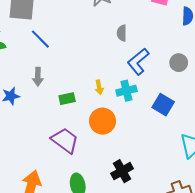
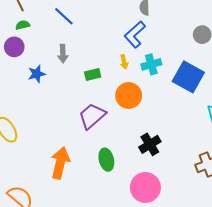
blue L-shape: (138, 61) -> (135, 35), moved
blue square: (163, 105) -> (188, 77), size x1.4
purple trapezoid: (65, 140) -> (92, 116), turned -76

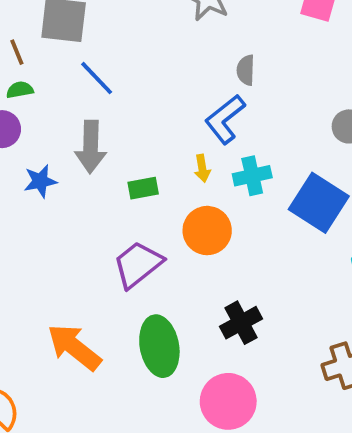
gray arrow: (63, 54) -> (91, 147), size x1.5
green ellipse: (106, 160) -> (159, 346), size x1.4
orange arrow: (60, 163) -> (74, 347), turned -68

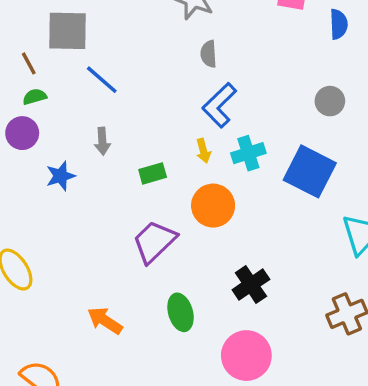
gray semicircle: (246, 70) -> (209, 54), moved
gray arrow: (91, 147) -> (102, 141), size x0.6
green ellipse: (159, 346) -> (181, 312), size x0.7
orange arrow: (74, 347) -> (105, 321), size x0.7

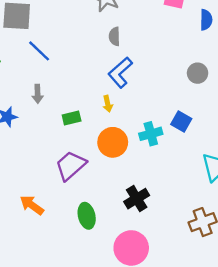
cyan cross: (248, 153) -> (151, 134), moved
blue square: (310, 171) -> (181, 122), size x0.6
orange arrow: (105, 321) -> (32, 205), moved

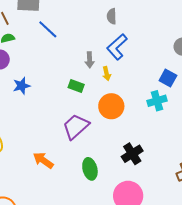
gray arrow: (38, 94) -> (90, 60), moved
green rectangle: (72, 118) -> (76, 86), turned 35
blue square: (181, 122) -> (168, 78), moved
cyan cross: (151, 134) -> (157, 101), moved

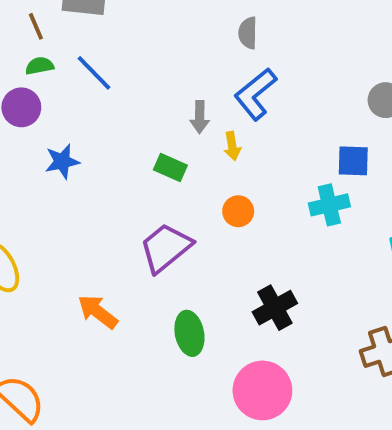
blue line: (48, 29) -> (94, 73), moved
blue square: (168, 78) -> (353, 161), turned -30
orange circle: (111, 106) -> (238, 211), size x0.6

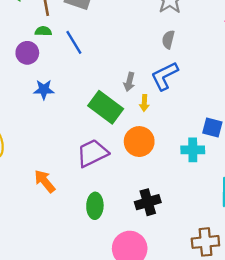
green rectangle: (170, 168) -> (106, 107), size x1.8
orange circle: (238, 211) -> (139, 142), size x1.6

